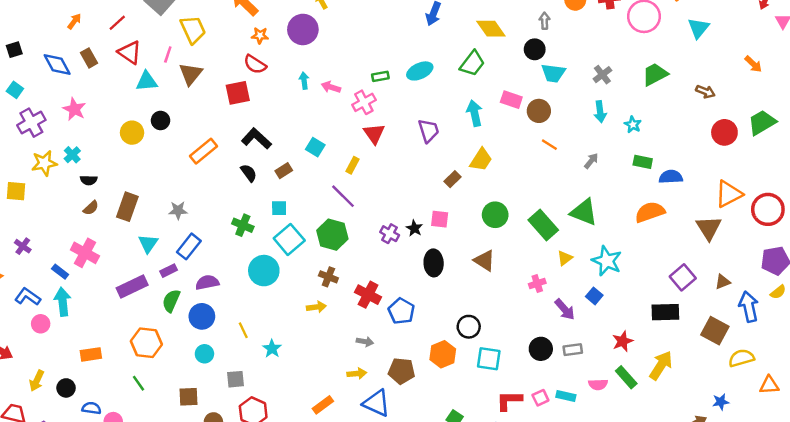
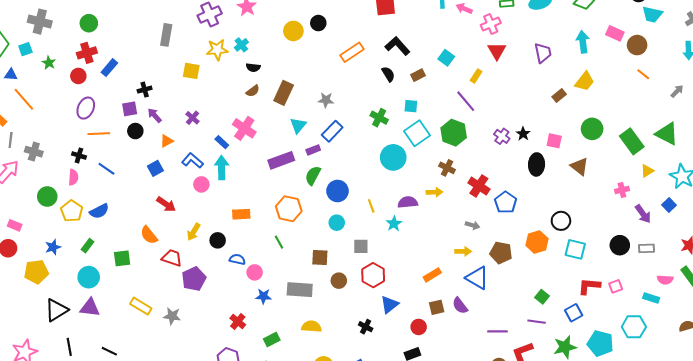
pink square: (440, 219) -> (554, 141), moved
purple semicircle: (207, 282) -> (408, 202), moved
cyan rectangle: (566, 396) -> (651, 298), moved

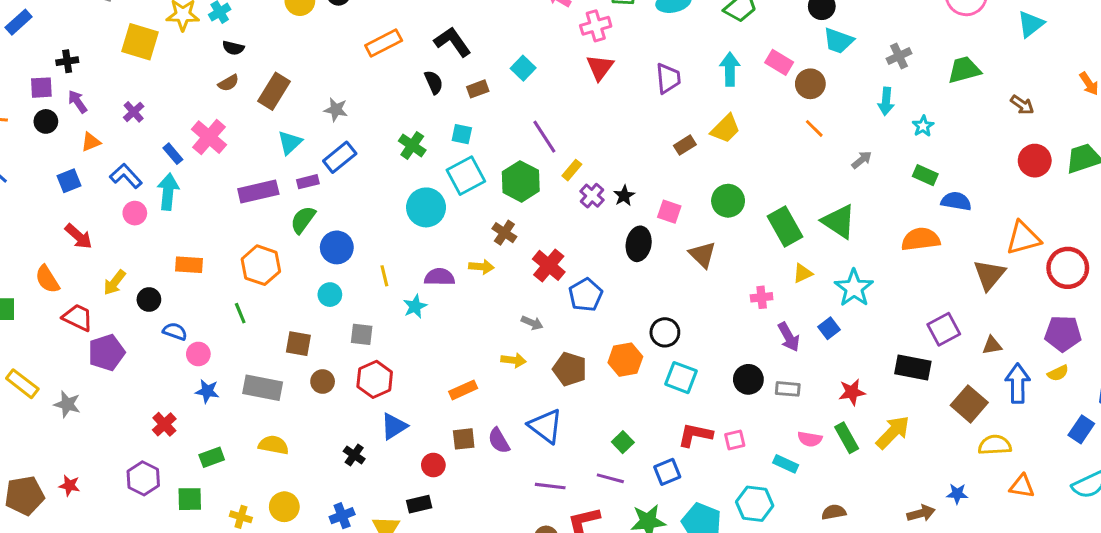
yellow square: (191, 71) -> (140, 42), size x1.4
yellow rectangle: (476, 76) -> (572, 170), moved
blue triangle: (477, 278) -> (545, 426), moved

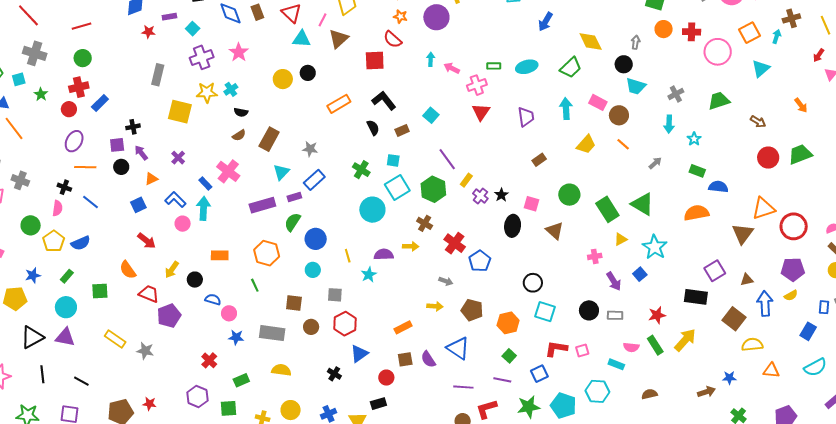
yellow trapezoid: (725, 129) -> (586, 144), moved
orange hexagon: (625, 360) -> (508, 323), moved

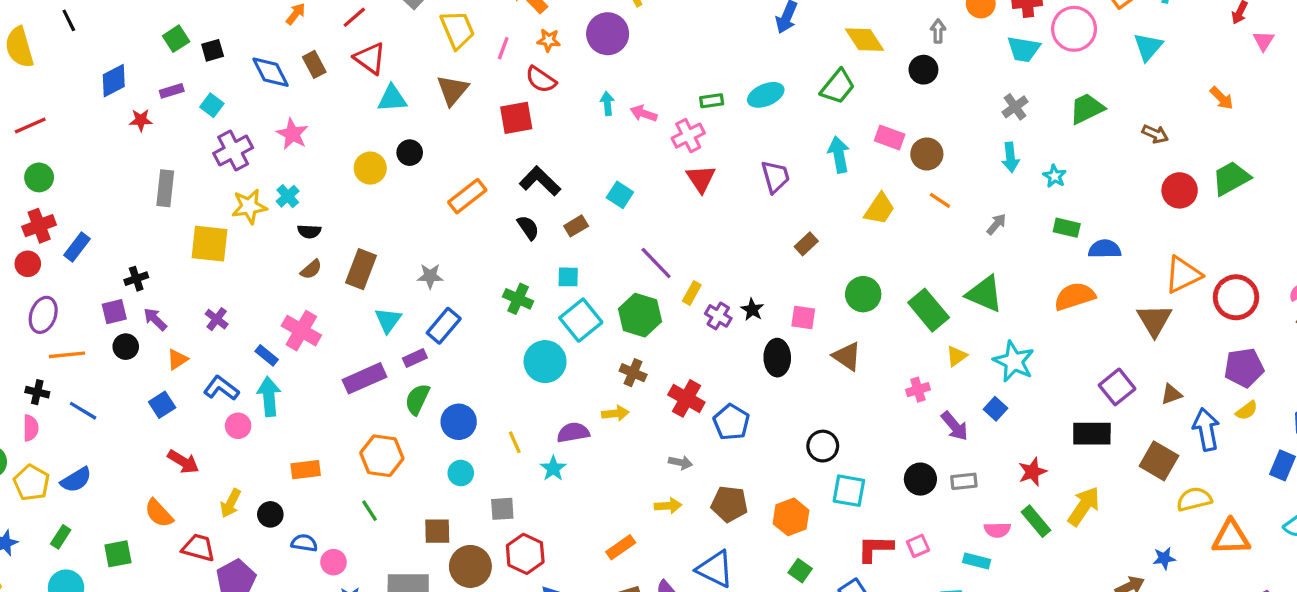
pink line: (322, 20) -> (503, 48), moved
cyan trapezoid: (636, 86) -> (1024, 49), moved
brown circle: (311, 327) -> (470, 566), size x1.6
orange triangle: (771, 370) -> (1231, 537), size x1.4

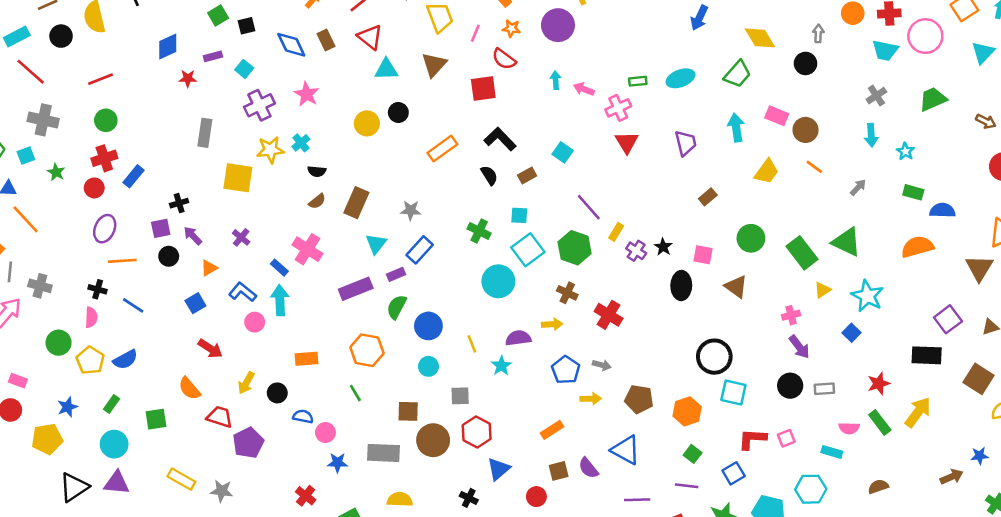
blue pentagon: (731, 422) -> (566, 370), moved
purple arrow: (955, 426) -> (799, 347), moved
black circle: (823, 446) -> (714, 357), size x1.4

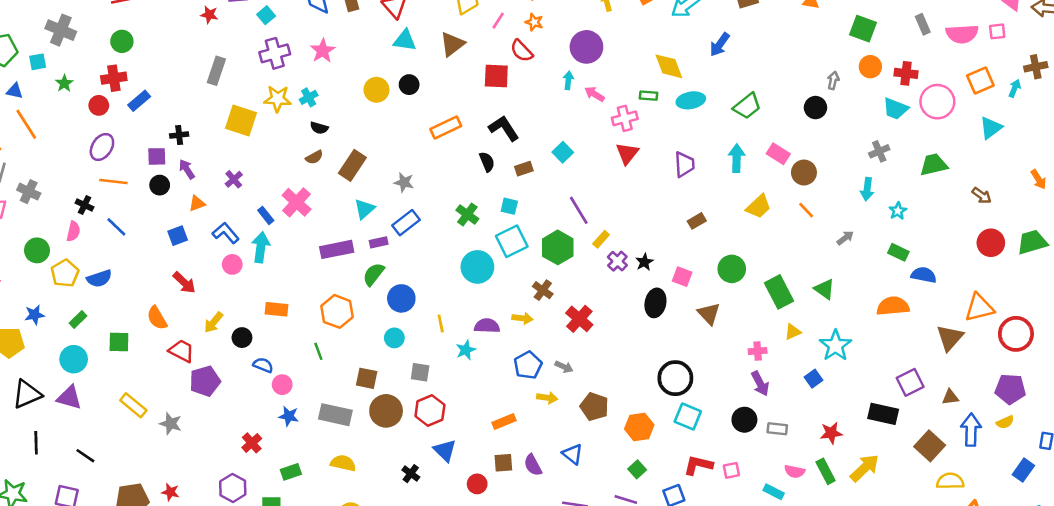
purple circle: (558, 25) -> (586, 47), moved
yellow diamond: (760, 38) -> (669, 66), moved
green triangle: (846, 242) -> (824, 289), size x0.7
blue triangle: (626, 450) -> (573, 454), size x0.7
blue triangle: (498, 469) -> (445, 450), turned -45

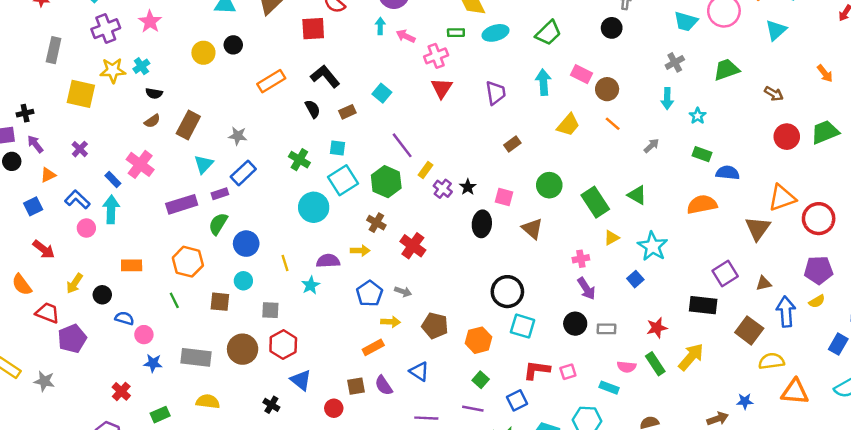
brown square: (367, 378) -> (220, 302), moved
orange rectangle: (504, 421) -> (373, 347), moved

